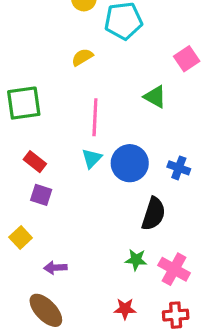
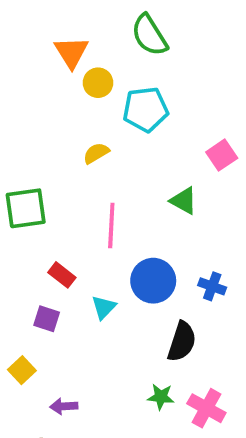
cyan triangle: (92, 158) -> (104, 307), moved
red rectangle: (35, 162) -> (62, 275), moved

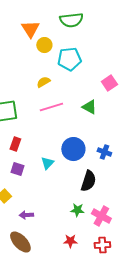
green semicircle: (149, 35) -> (71, 20), turned -65
pink line: (111, 225) -> (51, 107), moved, turned 70
red rectangle: (62, 275) -> (15, 144), moved, turned 72

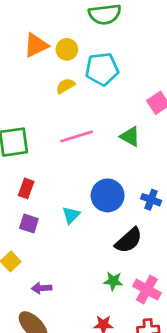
orange triangle: (30, 29) -> (36, 45), moved, turned 36
yellow semicircle: (43, 82) -> (65, 86), moved
black semicircle: (88, 181) -> (129, 240), turned 30

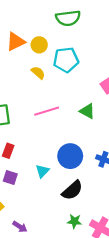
yellow semicircle: (65, 86) -> (38, 73), turned 72
black semicircle: (129, 240) -> (72, 190), moved
purple arrow: (42, 288) -> (20, 227), turned -144

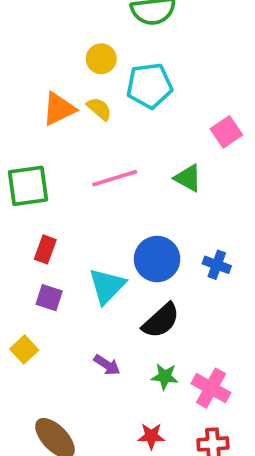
orange triangle: (16, 42) -> (59, 109), moved
cyan triangle: (42, 171) -> (107, 286), size x1.5
purple arrow: (20, 227) -> (107, 365), moved

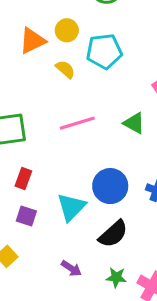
orange triangle: (59, 109) -> (32, 41), moved

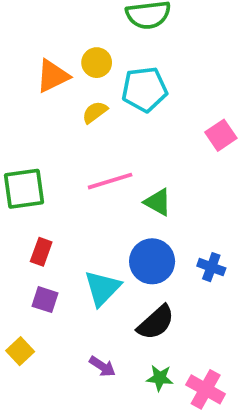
yellow semicircle: (65, 69) -> (95, 112), turned -78
green triangle: (134, 123) -> (158, 202), moved

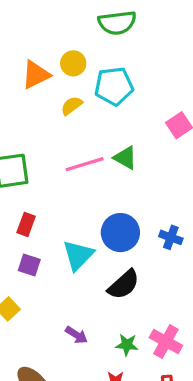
green triangle: (158, 202) -> (125, 158), moved
purple arrow: (102, 366) -> (76, 335), moved
green star: (160, 378) -> (127, 345), moved

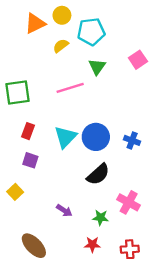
green triangle: (125, 158) -> (97, 67), moved, turned 36
cyan triangle: (78, 255) -> (65, 137), moved
pink cross: (166, 342) -> (129, 202), moved

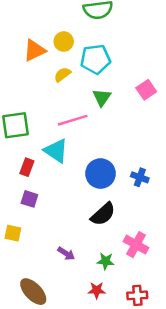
cyan triangle: (65, 137) -> (56, 151), moved, turned -40
yellow square: (15, 192) -> (13, 233), turned -35

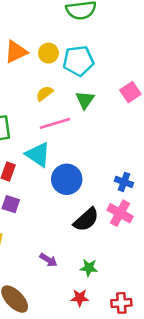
yellow circle: (64, 42) -> (48, 53), moved
yellow semicircle: (62, 75) -> (45, 93), moved
blue circle: (100, 174) -> (67, 179), moved
pink cross: (136, 245) -> (120, 213), moved

